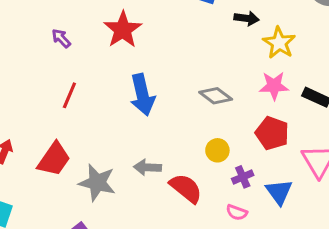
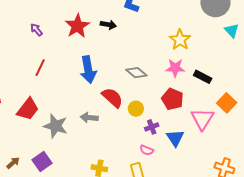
black arrow: (246, 18) -> (108, 25), moved
red semicircle: (186, 188) -> (112, 98), moved

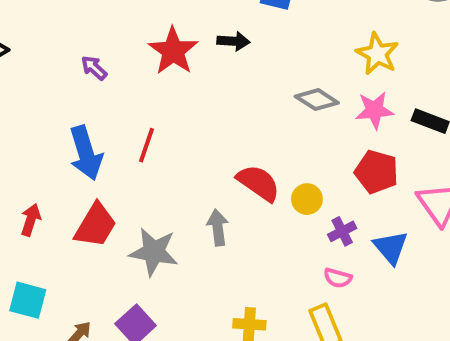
red line: (40, 68) -> (146, 145), moved
blue arrow: (88, 70) -> (86, 153), moved
gray diamond: (136, 73) -> (317, 100), moved
gray arrow: (89, 118) -> (218, 227), turned 84

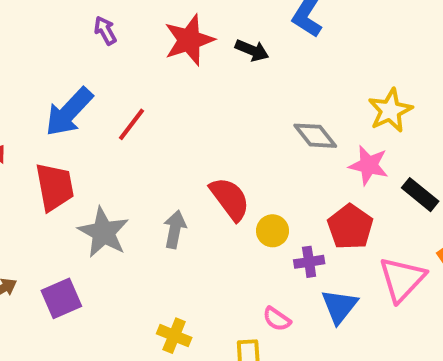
blue arrow: (86, 153) -> (69, 112), turned 42
red trapezoid: (96, 225) -> (55, 187), turned -60
purple cross: (342, 231) -> (309, 262), moved

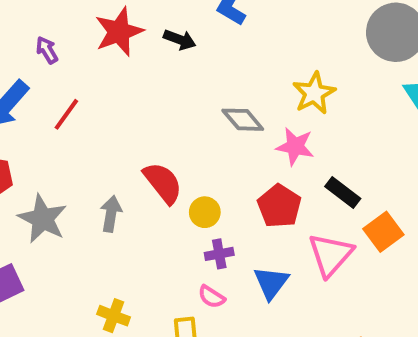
purple arrow: (105, 30) -> (47, 50), moved
black rectangle: (420, 195) -> (343, 193), moved
purple cross: (309, 262) -> (219, 254), moved

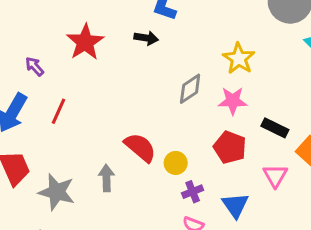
black arrow: (180, 40) -> (146, 38), moved
gray diamond: (243, 120) -> (190, 89), turned -72
pink triangle: (331, 255) -> (275, 176), size x0.7

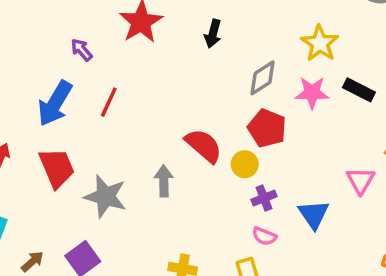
black arrow: (146, 38) -> (213, 34), moved, turned 95
black rectangle: (275, 128) -> (359, 90), moved
red pentagon: (230, 147) -> (267, 128), moved

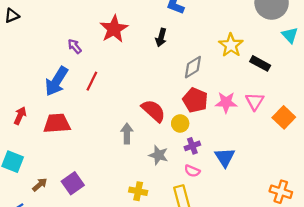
black rectangle: (359, 90) -> (260, 63), moved
pink star: (312, 93) -> (226, 102), moved
red trapezoid: (57, 168) -> (57, 123), turned -72
pink triangle: (361, 180) -> (255, 101), moved
gray star: (105, 196) -> (158, 155), moved, size x0.7

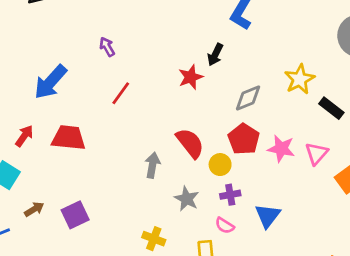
red star: (114, 29) -> (191, 77), moved, size x0.7
blue arrow: (56, 81) -> (50, 82), moved
red arrow: (20, 116) -> (24, 136), moved

